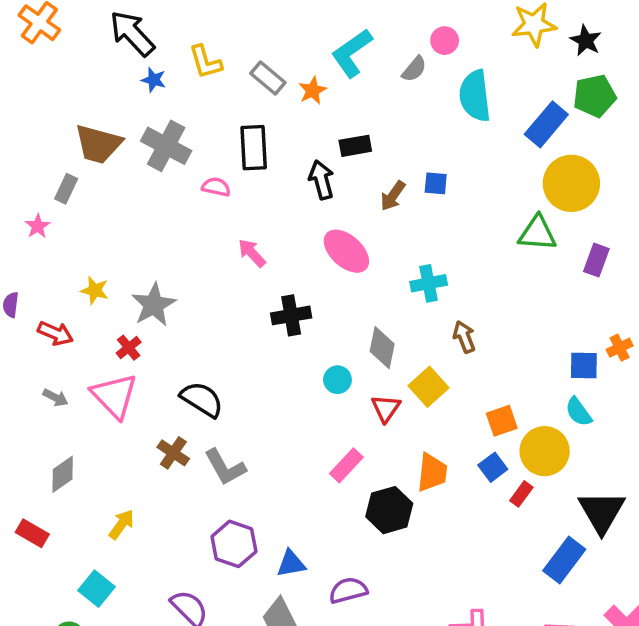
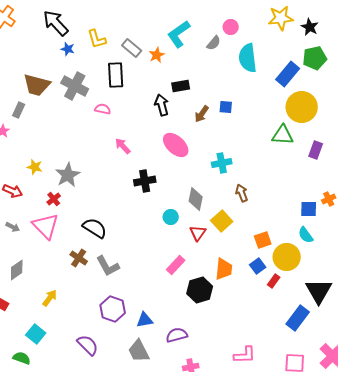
black rectangle: (254, 148) -> (116, 75), moved

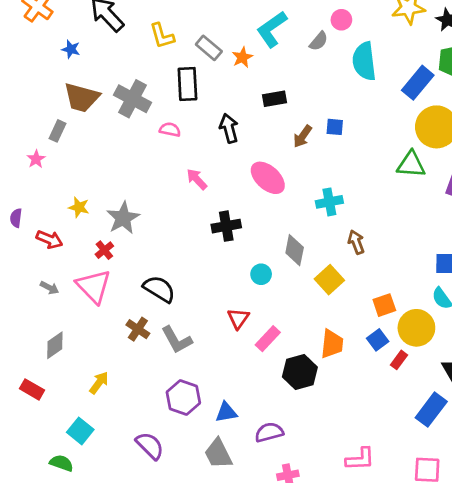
blue star: (68, 49) -> (71, 49), moved
black arrow: (162, 105) -> (229, 128), moved
red triangle: (198, 233) -> (238, 318), moved

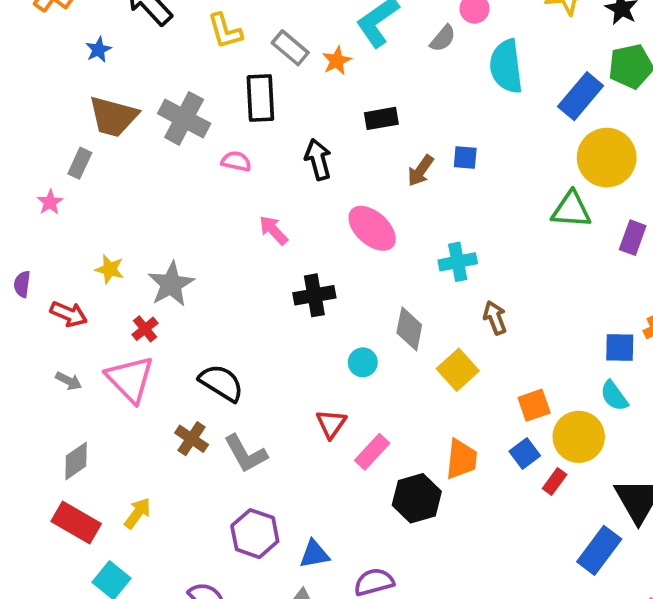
blue star: (71, 49) -> (98, 50), turned 30
red rectangle: (32, 389) -> (76, 522), moved, size x1.4

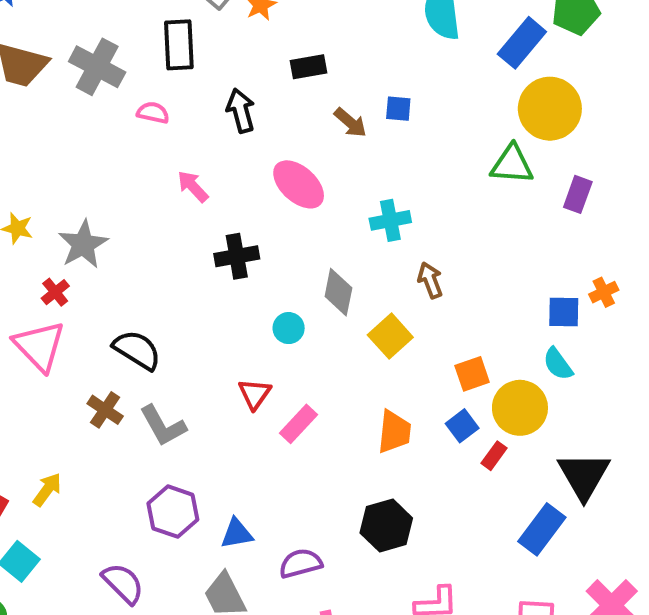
brown arrow: (420, 171) -> (350, 123), turned -84
black hexagon: (417, 498) -> (386, 525), moved

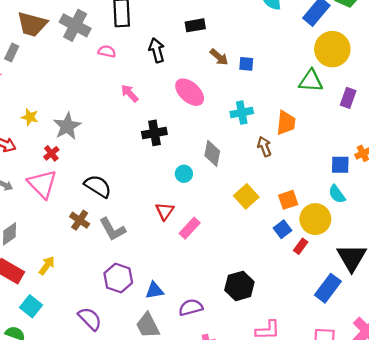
blue square: (398, 109) -> (246, 64), moved
yellow square: (390, 336) -> (246, 196), moved
orange trapezoid: (394, 432) -> (286, 123), moved

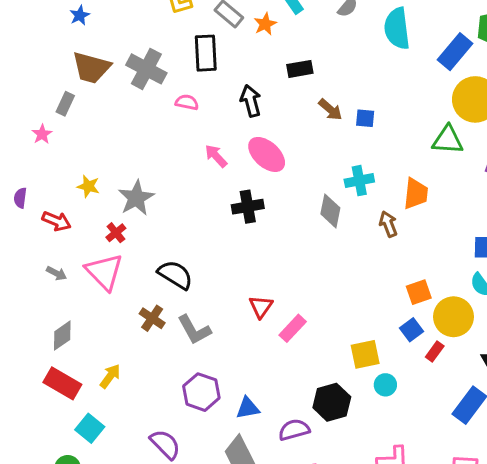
pink ellipse: (190, 92) -> (267, 154), moved
gray diamond: (212, 153) -> (330, 211), moved
cyan circle: (184, 174) -> (385, 385), moved
yellow square: (246, 196) -> (365, 354), moved, turned 30
black hexagon: (239, 286) -> (332, 402), moved

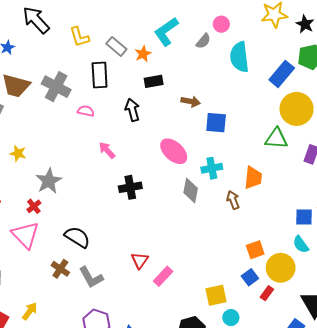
black rectangle: (300, 69) -> (154, 81), moved
brown arrow: (330, 110) -> (191, 101), moved, turned -30
blue square: (365, 118) -> (216, 123), size x1.5
pink ellipse: (267, 154) -> (174, 151), moved
yellow star: (88, 186) -> (18, 153), moved

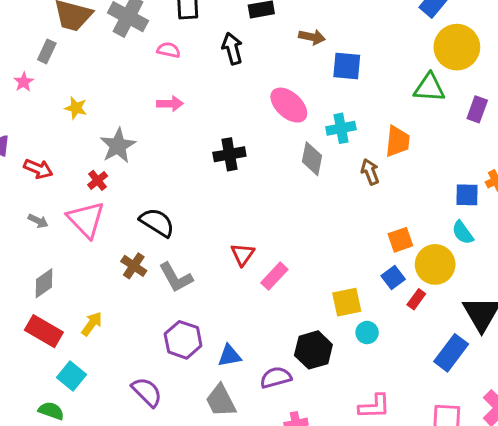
pink arrow: (107, 150) -> (170, 104), moved, turned 132

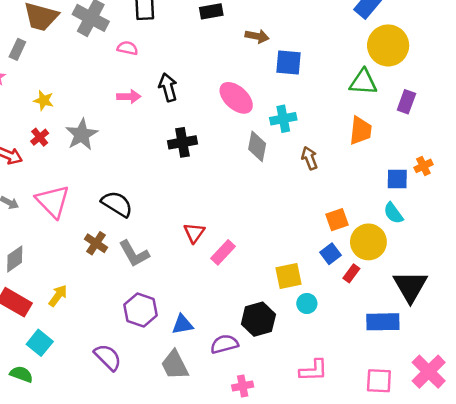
black arrow: (232, 49) -> (168, 87), moved
orange trapezoid: (397, 141) -> (361, 131), moved
red cross: (98, 180) -> (40, 137), moved
blue rectangle: (451, 353) -> (383, 322), turned 52

